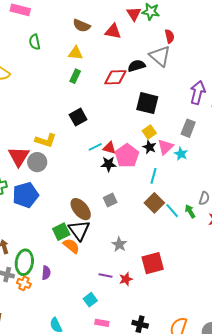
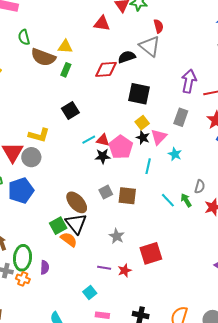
brown semicircle: (82, 26) -> (43, 57), moved, size x1.4
cyan star: (181, 154) -> (175, 154), moved
brown square: (154, 203) -> (127, 196), moved, turned -36

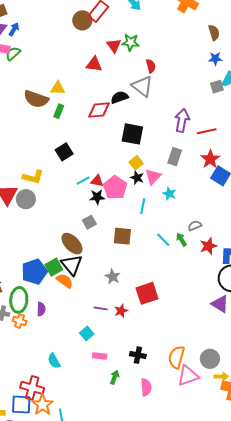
green semicircle: (24, 37) -> (13, 54), moved, turned 63
gray semicircle: (200, 187) -> (195, 226), turned -128
blue pentagon: (21, 191) -> (34, 272), moved
gray square: (106, 192) -> (89, 222), moved

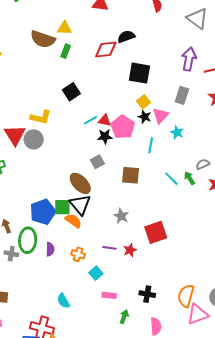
gray triangle: (142, 86) -> (197, 18), moved
green square: (54, 267) -> (62, 207), turned 30
orange cross: (20, 321) -> (78, 254), moved

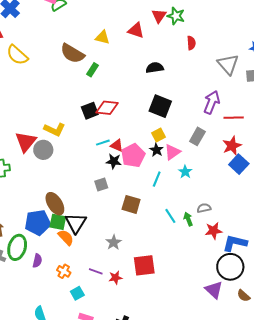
yellow triangle: (64, 28) -> (102, 37), moved
red diamond: (106, 50) -> (107, 108), moved
brown ellipse: (80, 183) -> (55, 204), moved

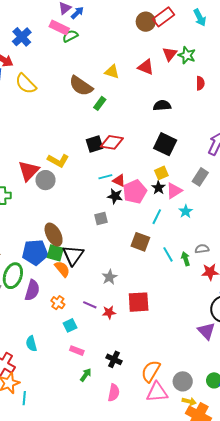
brown square: (131, 204) -> (140, 242), moved
purple semicircle: (37, 261) -> (32, 290), size x1.5

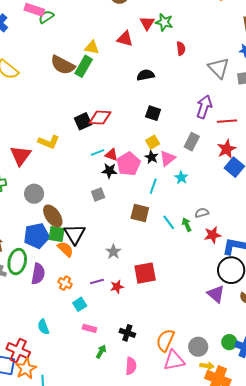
green rectangle: (100, 103) -> (84, 66), moved, size x1.5
black square: (165, 144) -> (153, 113), size x0.7
gray circle: (46, 180) -> (34, 194), moved
purple line: (90, 305) -> (97, 281), turned -32

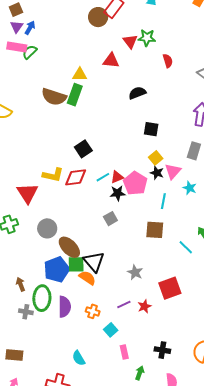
red diamond: (100, 118) -> (76, 177), moved
red triangle: (112, 155) -> (117, 177), turned -32
cyan line: (169, 222) -> (186, 247), moved
pink rectangle: (89, 328) -> (124, 352), turned 72

